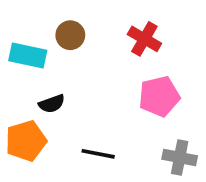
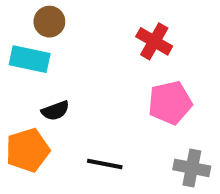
brown circle: (70, 35) -> (49, 22), moved

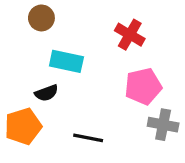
cyan rectangle: (30, 59) -> (66, 61), moved
gray cross: (192, 168) -> (163, 125), moved

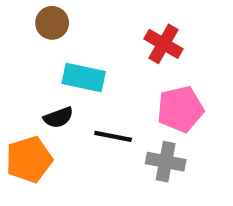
gray cross: (163, 125) -> (166, 162), moved
black line: (88, 138) -> (113, 136), moved

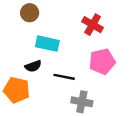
orange pentagon: (29, 160) -> (17, 90), turned 30
gray cross: (166, 162) -> (82, 102), moved

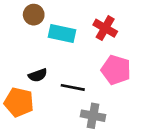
cyan rectangle: (47, 44) -> (62, 33), moved
pink pentagon: (102, 61) -> (116, 70), turned 30

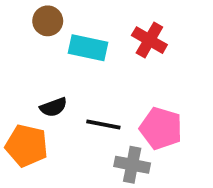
pink pentagon: (116, 70) -> (161, 128), moved

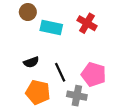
black line: (103, 124) -> (60, 72), turned 54
orange pentagon: (27, 146) -> (38, 92), moved

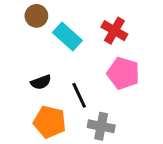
cyan rectangle: (51, 28) -> (67, 37), turned 30
pink pentagon: (94, 74) -> (123, 73), moved

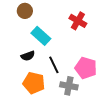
cyan rectangle: (67, 37) -> (41, 36), moved
pink pentagon: (123, 73) -> (86, 68), moved

